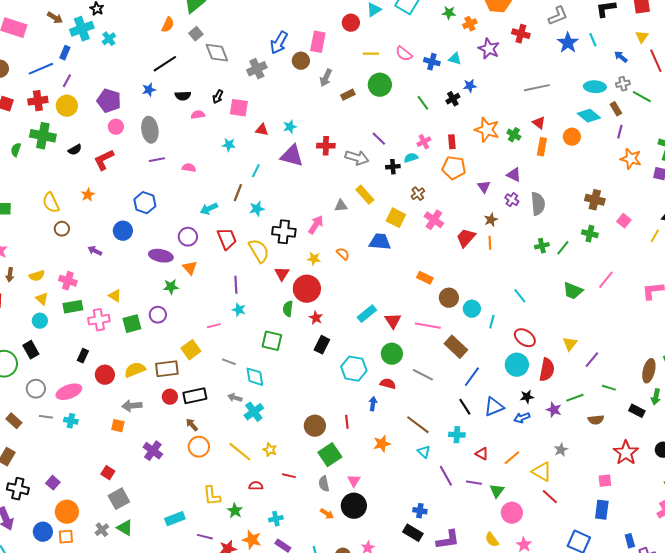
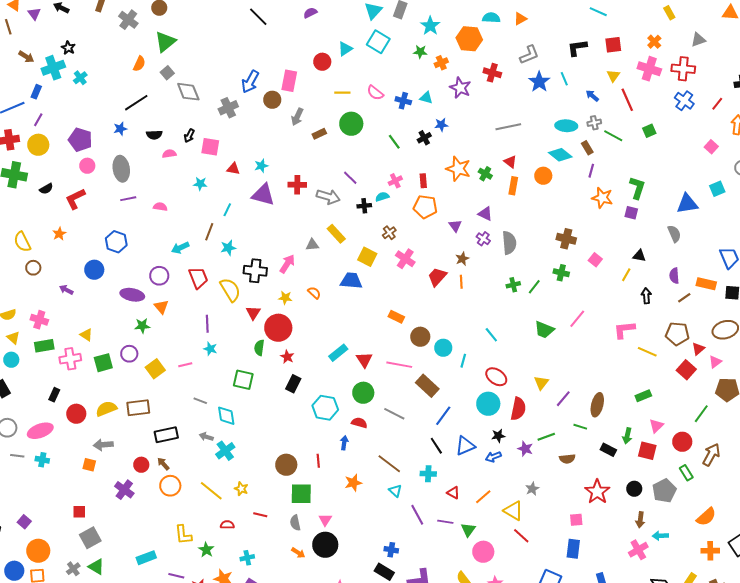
yellow square: (191, 350) -> (155, 369), moved
brown ellipse: (649, 371) -> (597, 405), moved
red circle: (170, 397) -> (141, 465), moved
green square: (330, 455) -> (301, 494), turned 35
red square: (108, 473) -> (79, 512), turned -32

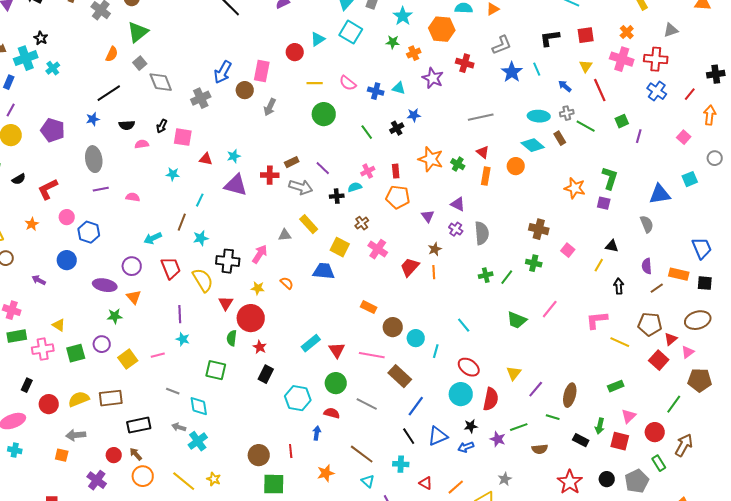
brown rectangle: (319, 134) -> (292, 162), moved
pink circle: (87, 166) -> (67, 217), moved
purple line: (591, 171) -> (639, 136), moved

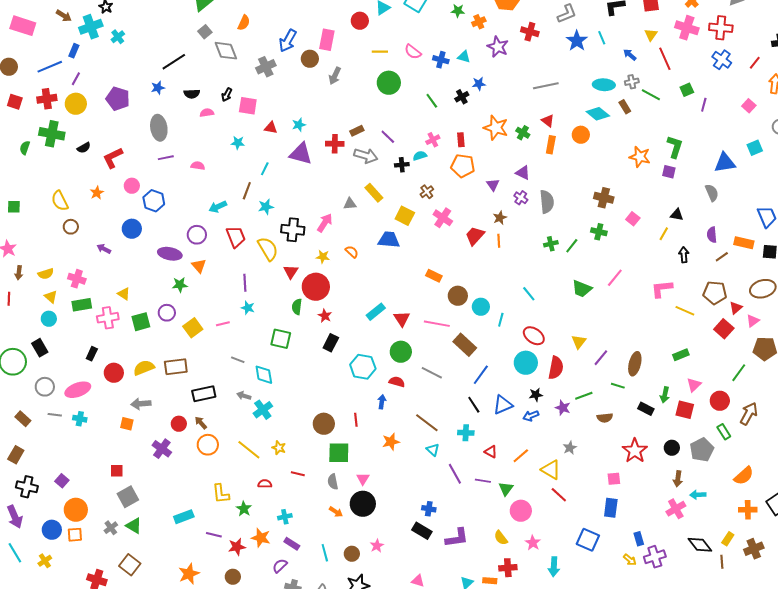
orange semicircle: (112, 54) -> (244, 23), moved

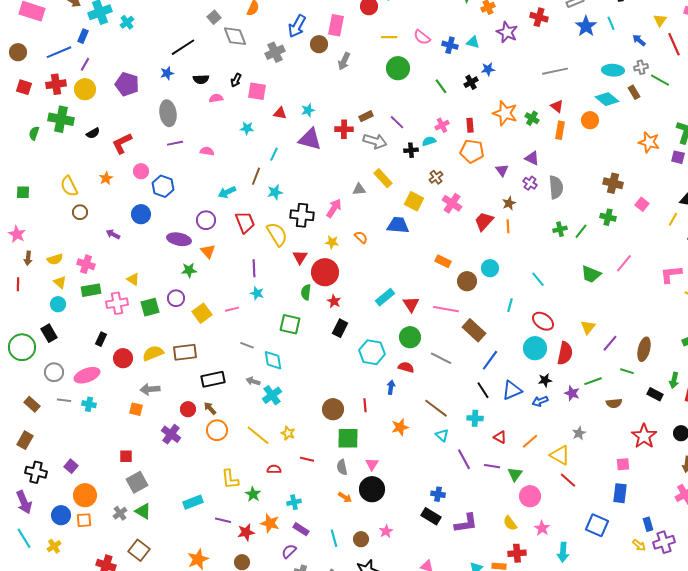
cyan circle: (481, 307) -> (490, 268), moved

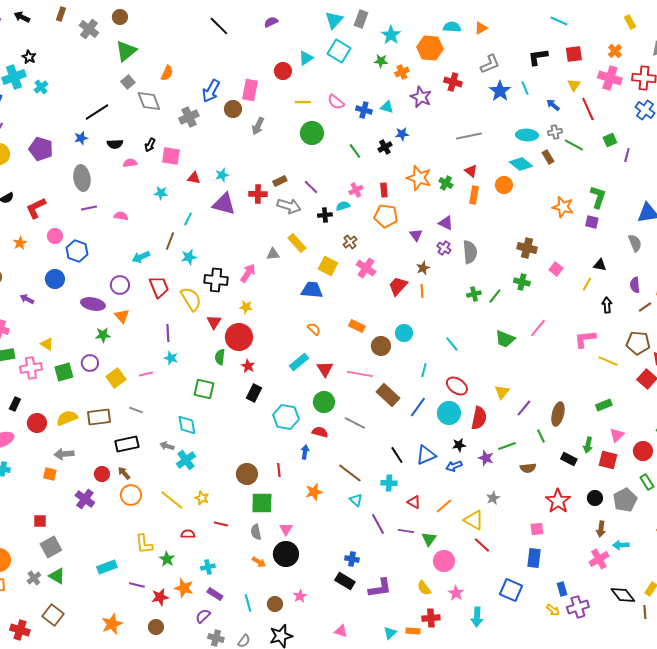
orange semicircle: (361, 237) -> (314, 329), moved
gray line: (247, 345) -> (136, 410), moved
blue line: (490, 360) -> (418, 407), moved
green line: (627, 371) -> (541, 436), turned 48

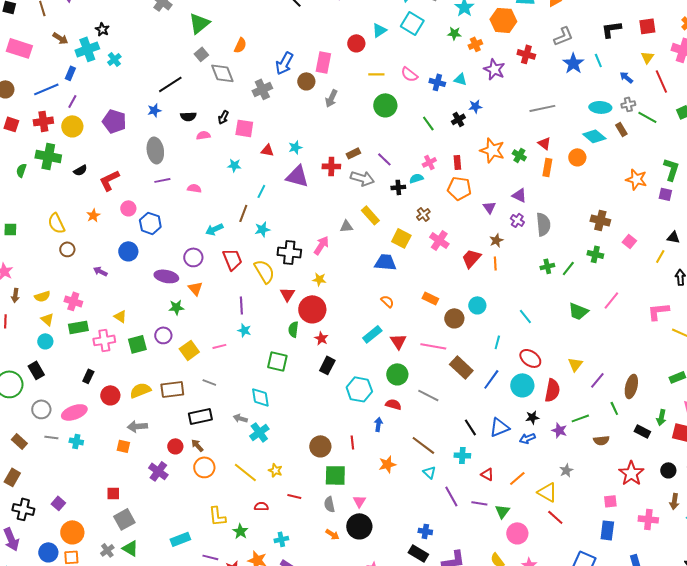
pink cross: (599, 559) -> (648, 519), moved, turned 36

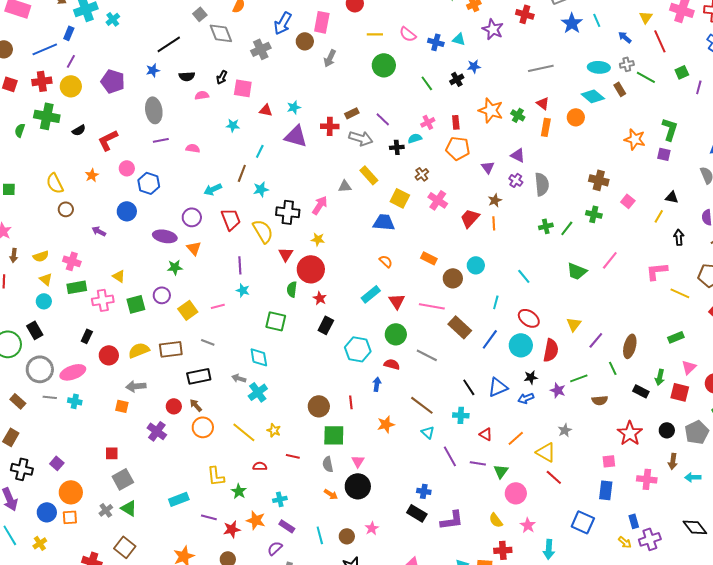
gray circle: (41, 409) -> (40, 369), size x1.4

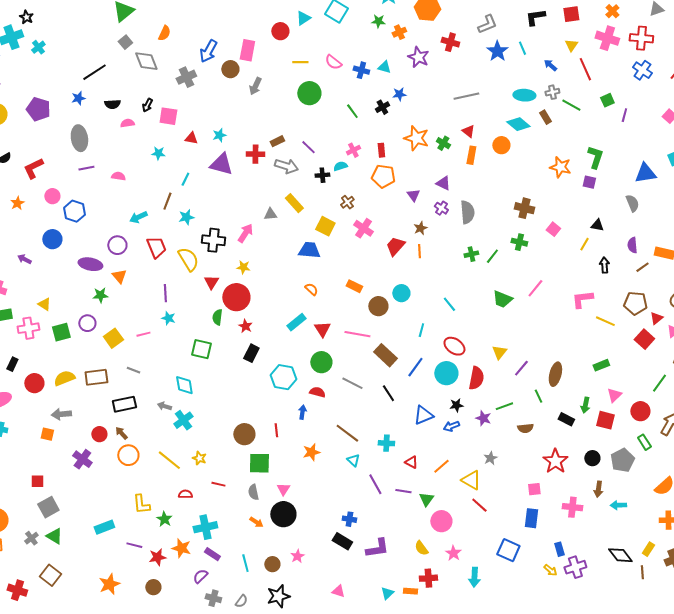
black line: (469, 387) -> (388, 393), moved
cyan cross: (280, 499) -> (205, 527), size x1.6

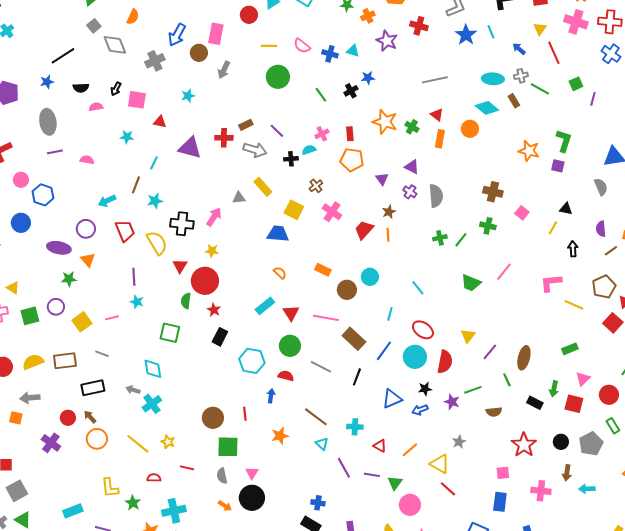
cyan star: (219, 135) -> (188, 96), moved
brown pentagon: (635, 303) -> (604, 287), turned -30
black line: (388, 393) -> (357, 377), turned 54

